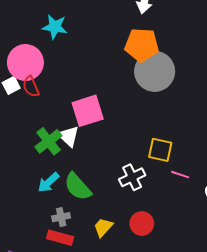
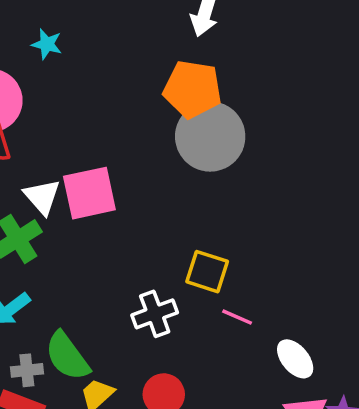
cyan star: (55, 27) -> (47, 44), size x0.7
white triangle: (69, 136) -> (42, 197), moved
green semicircle: (78, 187) -> (67, 356), moved

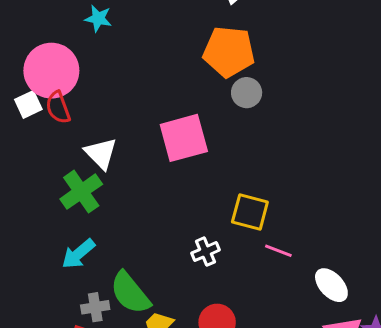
gray circle: (210, 137) -> (247, 93), size x0.5
pink square: (89, 193) -> (184, 138), moved
white cross: (155, 314) -> (206, 252), size x0.7

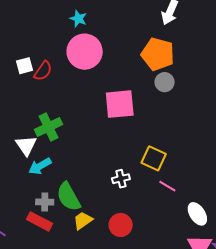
pink circle: (51, 71) -> (85, 52), moved
red semicircle: (58, 107) -> (43, 71), turned -135
white triangle: (101, 153) -> (26, 145), moved

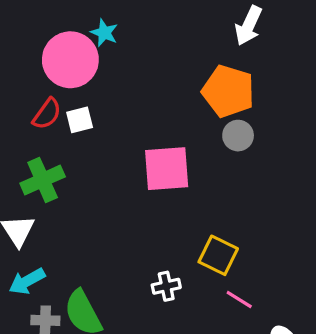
pink circle: (85, 52) -> (70, 60), moved
white square: (25, 66) -> (80, 120), moved
green cross: (49, 127) -> (43, 180), moved
cyan arrow: (40, 166) -> (27, 281), moved

